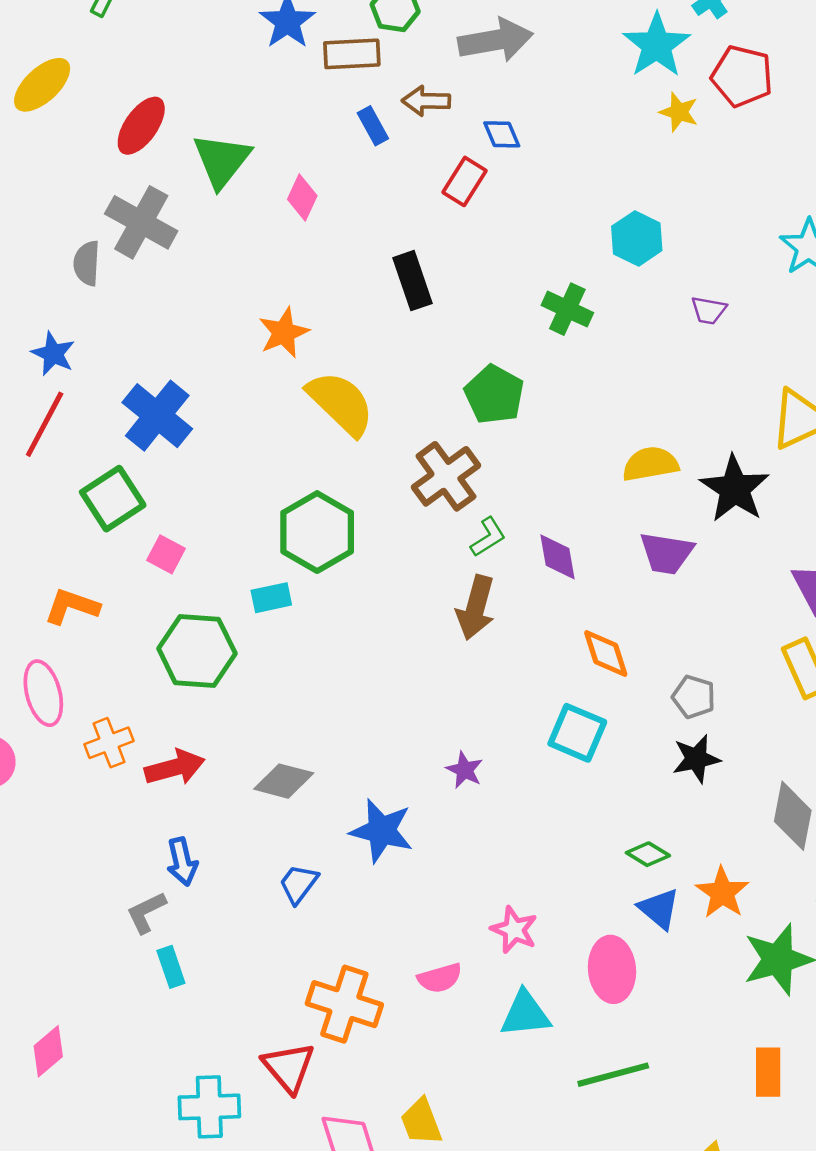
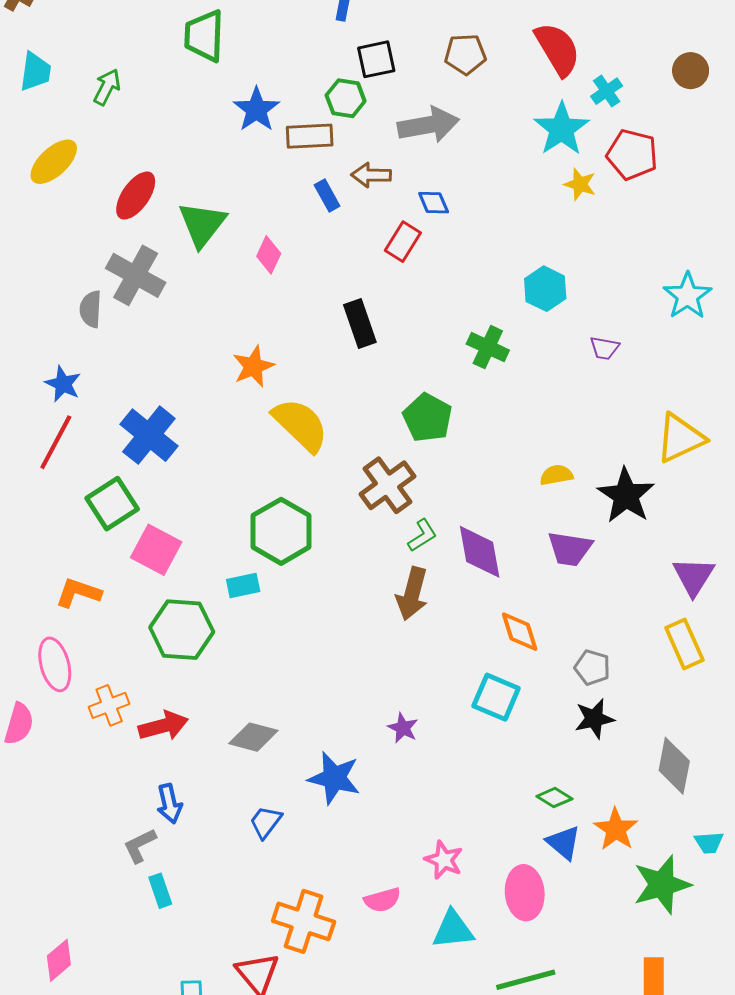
yellow semicircle: (650, 464) -> (556, 475), size x0.7
pink square: (166, 554) -> (156, 550), size x1.6
purple diamond: (557, 557) -> (480, 552), size x1.4

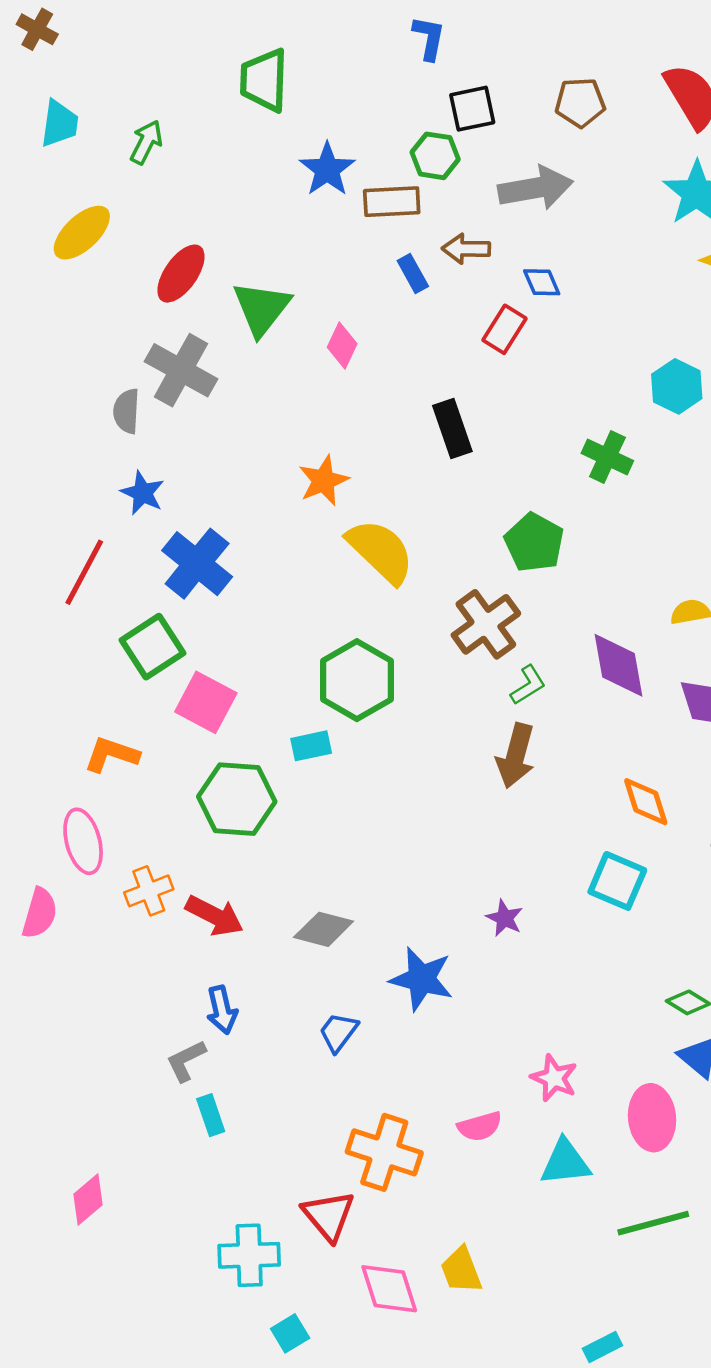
blue star: (63, 384) -> (143, 493), moved
purple diamond: (480, 552) -> (619, 665), moved
red arrow: (163, 726) -> (214, 916), turned 42

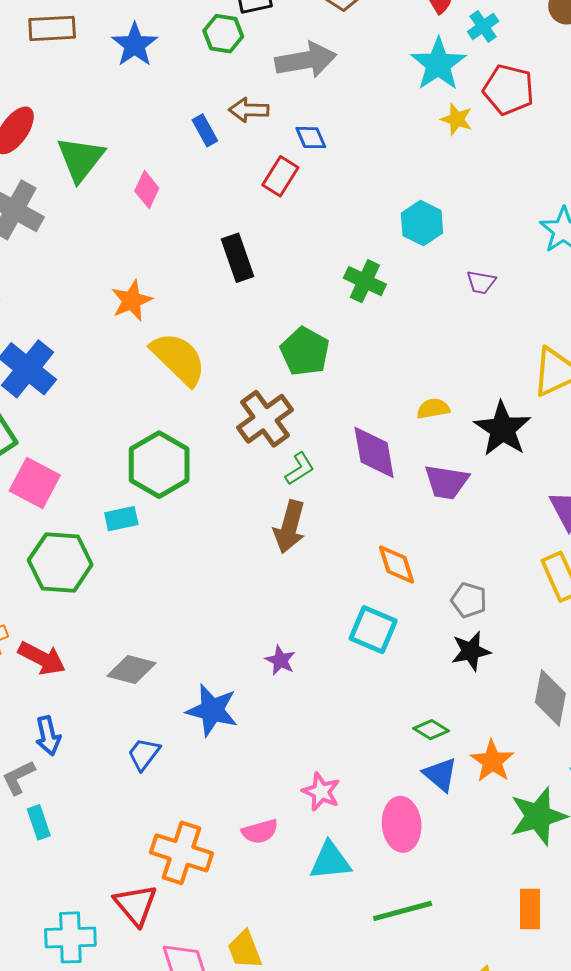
brown rectangle: (392, 202) -> (52, 28), moved

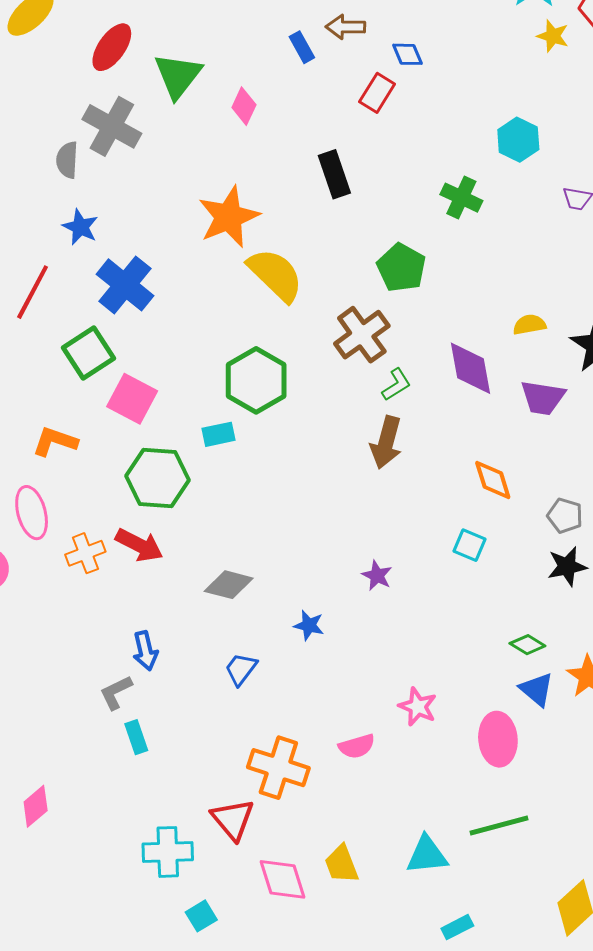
orange star: (132, 301) -> (229, 217), size x1.5
cyan square: (373, 630) -> (469, 545), size x0.7
red arrow: (42, 658) -> (139, 545), moved
blue star: (212, 710) -> (309, 625), size x0.6
cyan triangle: (330, 861) -> (427, 855), moved

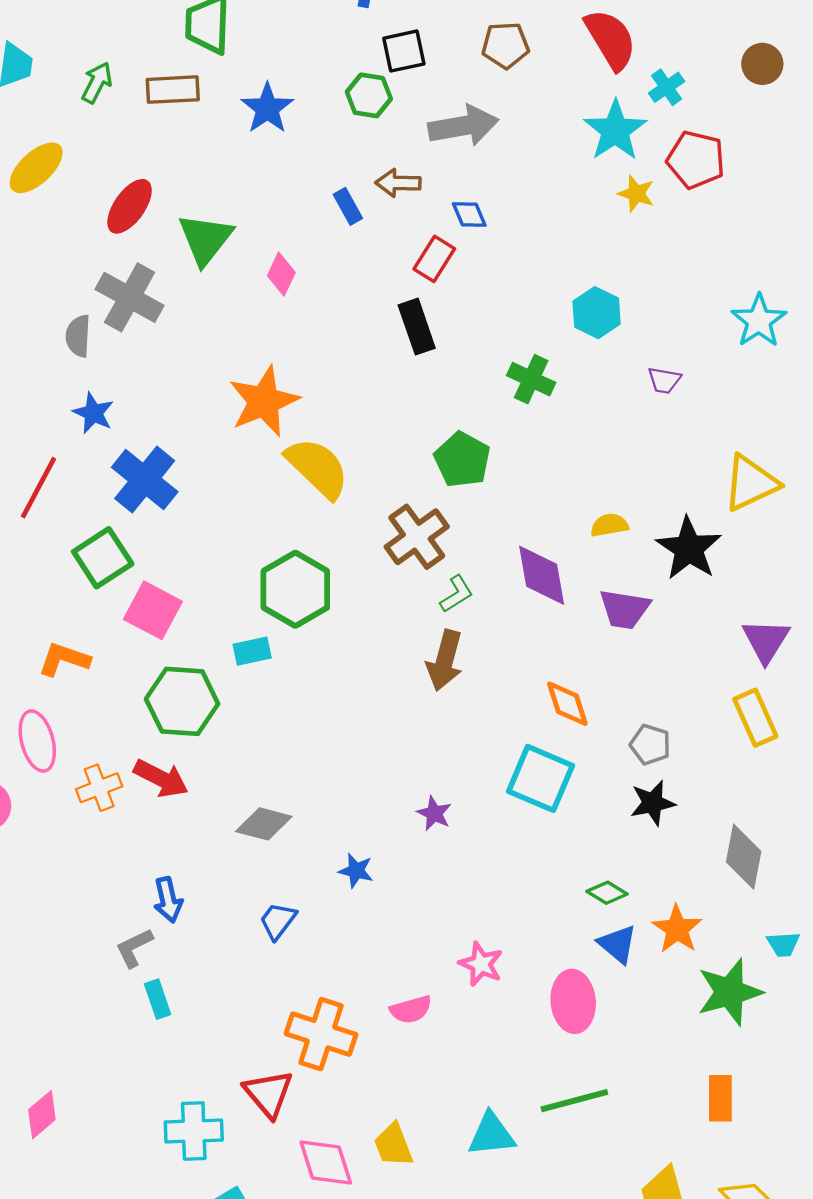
black rectangle: (334, 174) -> (417, 327), moved
cyan square: (469, 545) -> (540, 778), size x1.8
pink diamond: (36, 806) -> (42, 1115), moved

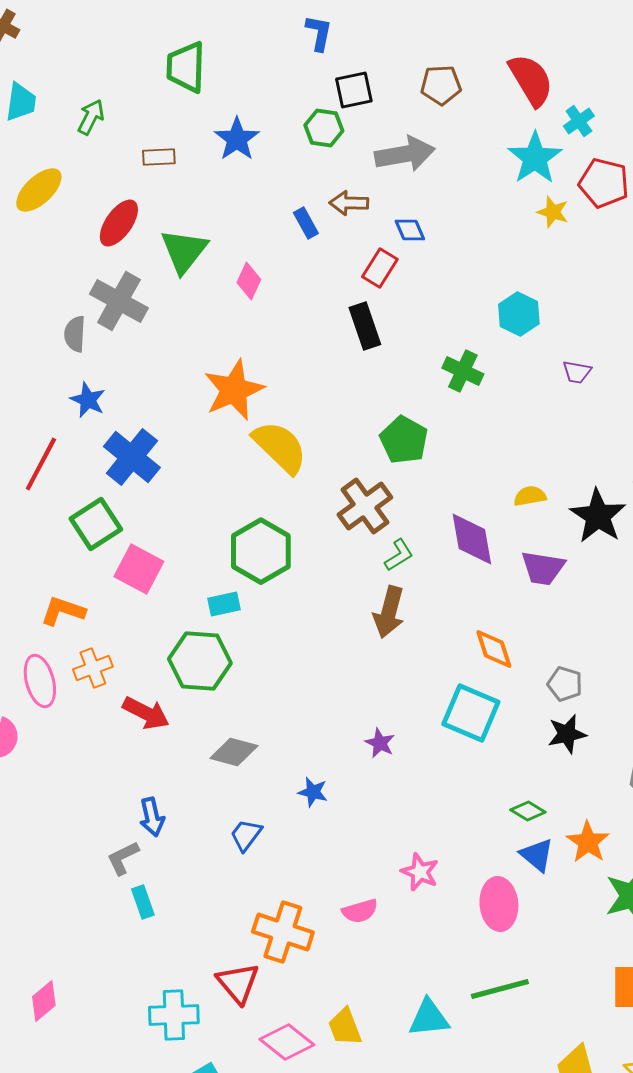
brown rectangle: (173, 90) -> (159, 157), moved, size x0.7
green hexagon: (182, 701) -> (200, 661), moved
orange cross: (99, 788) -> (93, 668), moved
pink diamond: (326, 1163) -> (287, 1042), turned -34

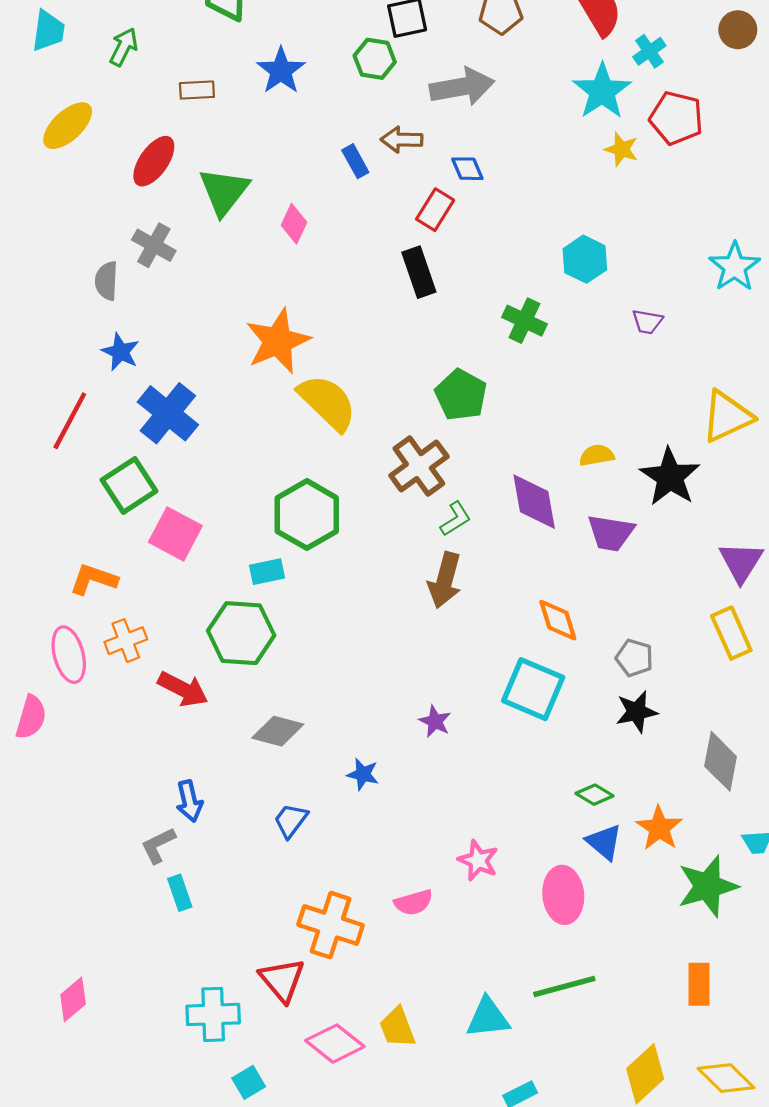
gray cross: (119, 301) -> (154, 245), size x0.7

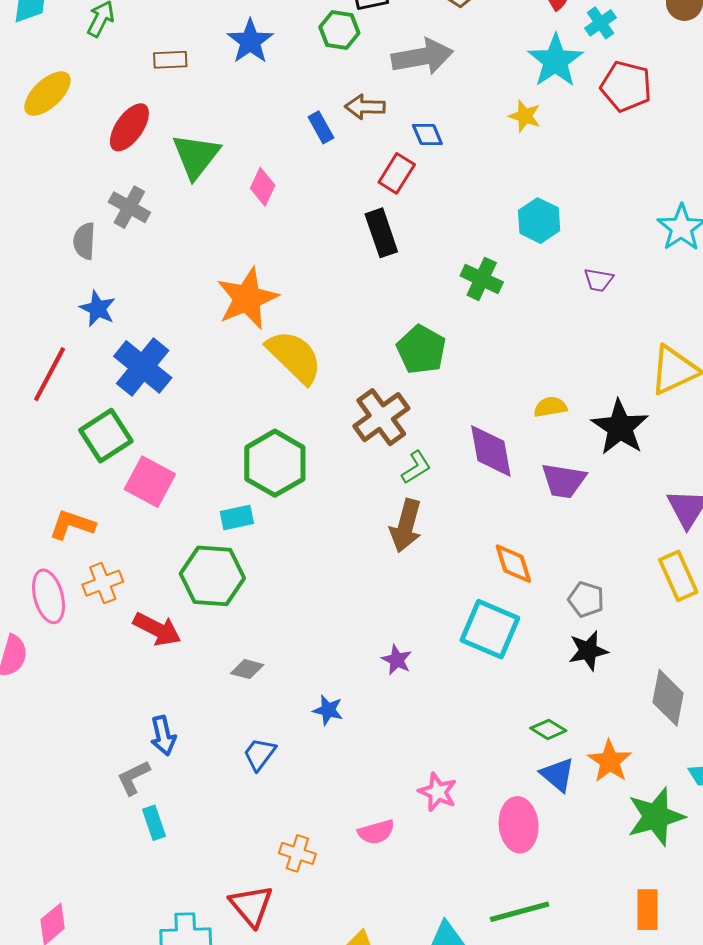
yellow star: (621, 149) -> (525, 116), moved
gray diamond: (278, 731) -> (247, 669), size x0.7
orange cross: (331, 925) -> (297, 853), size x0.6

